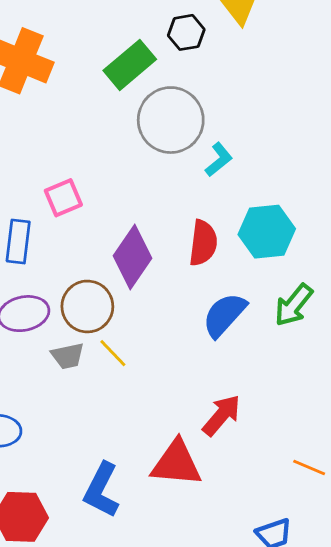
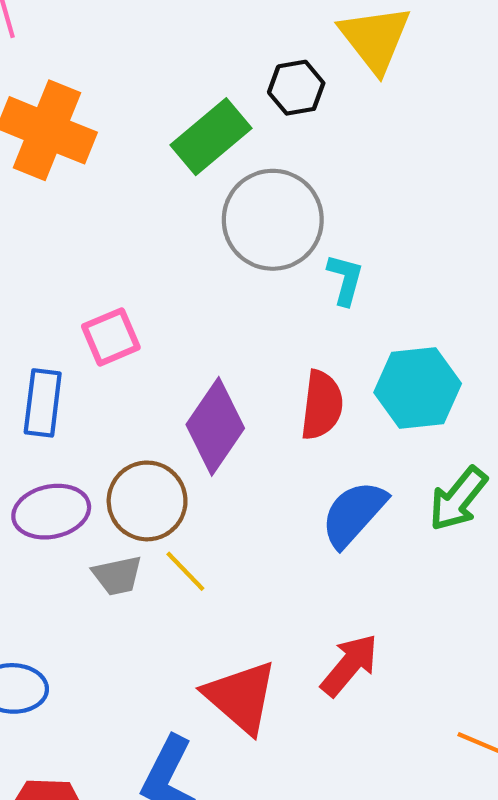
cyan L-shape: (219, 160) -> (345, 279), turned -36
red triangle: (176, 463) -> (241, 697), moved, turned 36

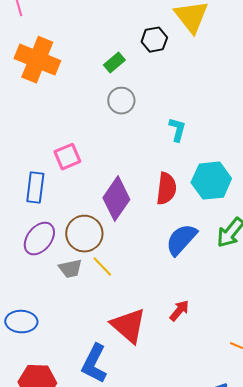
green rectangle: (211, 137) -> (114, 63), size x0.6
gray circle: (273, 220) -> (121, 101), moved, size x0.6
purple ellipse: (51, 512) -> (39, 239), turned -40
red arrow: (349, 665) -> (179, 311), size x0.7

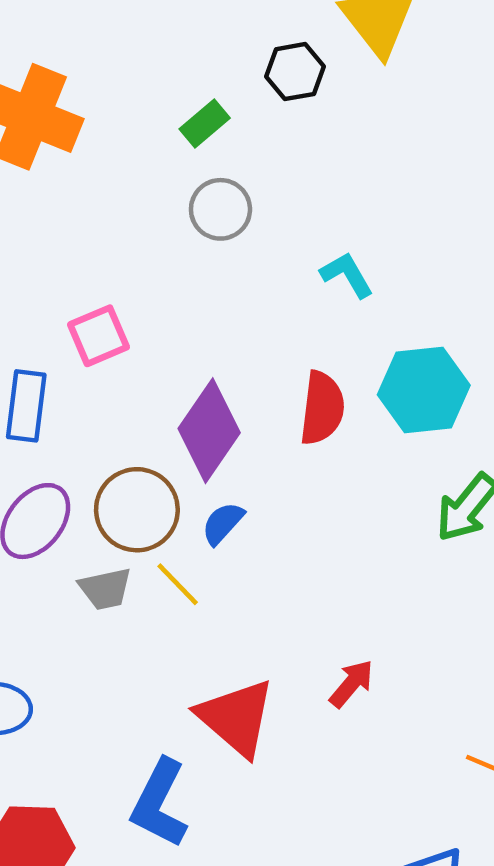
cyan L-shape: (177, 130) -> (347, 275), turned -45
blue semicircle: (181, 240) -> (223, 523), moved, size x0.6

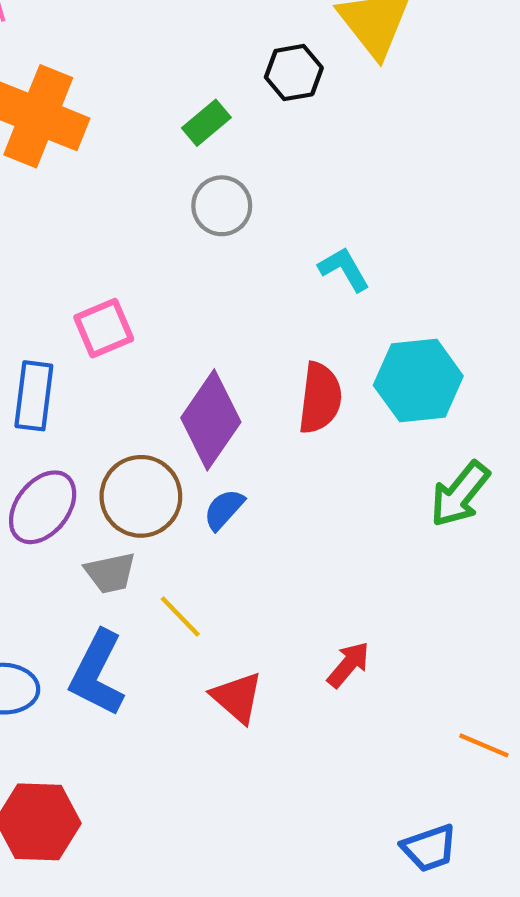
yellow line: (178, 584) -> (180, 616), moved
red triangle: (236, 718) -> (237, 697), size x0.7
blue L-shape: (159, 803) -> (97, 673), moved

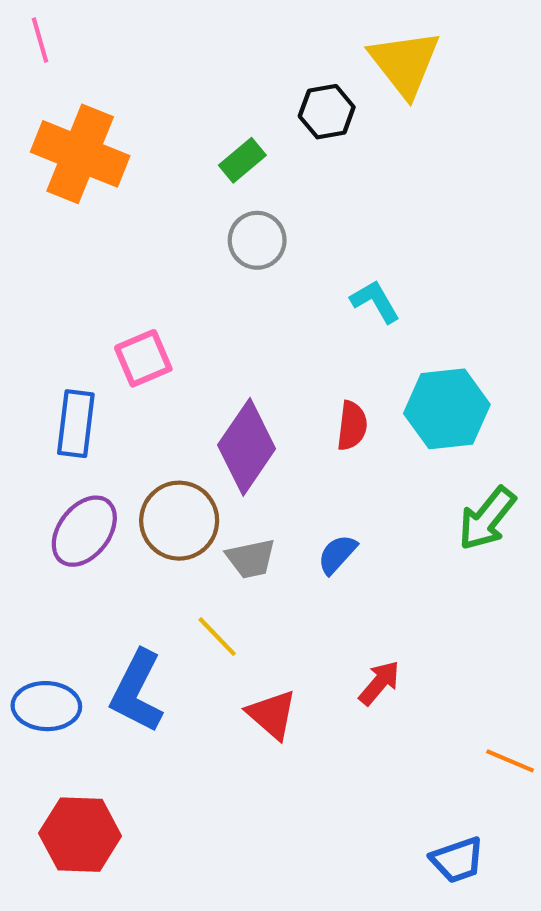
red semicircle: (320, 398) -> (352, 426), size x0.7
blue semicircle: (224, 509) -> (337, 554), moved
gray trapezoid: (110, 573) -> (251, 559), moved

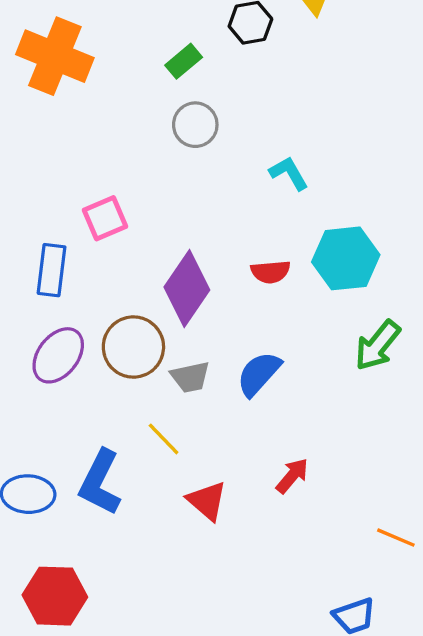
red semicircle: (352, 426) -> (271, 272), turned 78
blue semicircle: (337, 554) -> (259, 374), size x1.4

